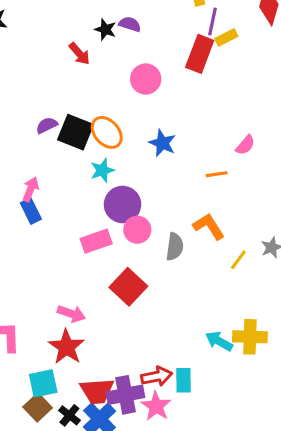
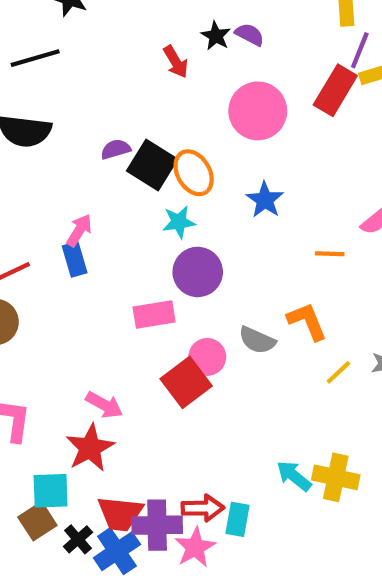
pink circle: (146, 79) -> (258, 111), size x1.4
pink circle: (137, 230) -> (207, 357), moved
gray semicircle: (175, 247) -> (257, 340), turned 96

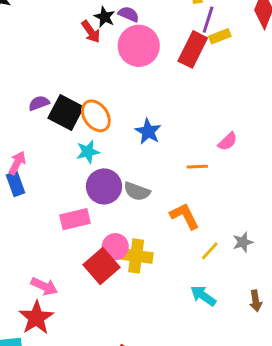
red arrow: (176, 62) -> (91, 32), moved
pink circle: (258, 111) -> (139, 46), moved
gray semicircle: (257, 340) -> (137, 191), moved
cyan arrow: (294, 476) -> (203, 296), moved
yellow cross: (336, 477) -> (136, 256), moved

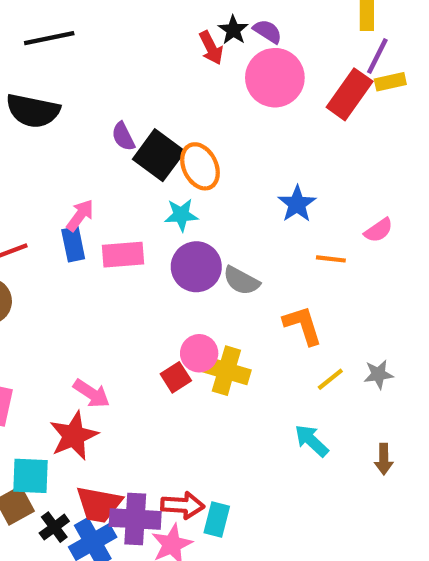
purple semicircle: (39, 103) -> (123, 136), turned -105
blue star: (148, 131) -> (297, 204), moved
pink rectangle: (75, 219) -> (123, 255), moved
red square: (101, 266) -> (176, 377), size x0.6

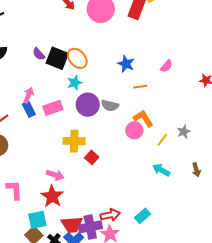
orange line: (331, 259) -> (140, 87), moved
pink circle: (199, 353) -> (134, 130), moved
yellow cross: (226, 371) -> (74, 141), moved
cyan rectangle: (217, 520) -> (142, 216), moved, turned 49

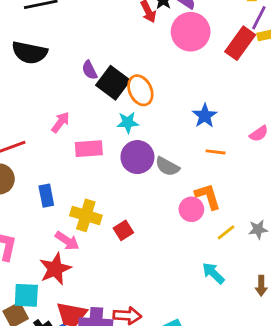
blue rectangle: (29, 109) -> (46, 196), moved
yellow cross: (74, 141) -> (86, 215), moved

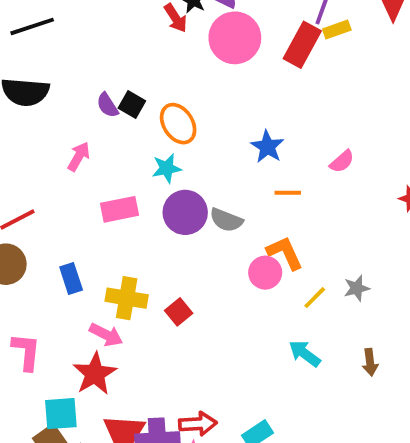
black square: (113, 83) -> (132, 105), moved, size x0.6
pink arrow: (60, 122) -> (79, 157), moved

